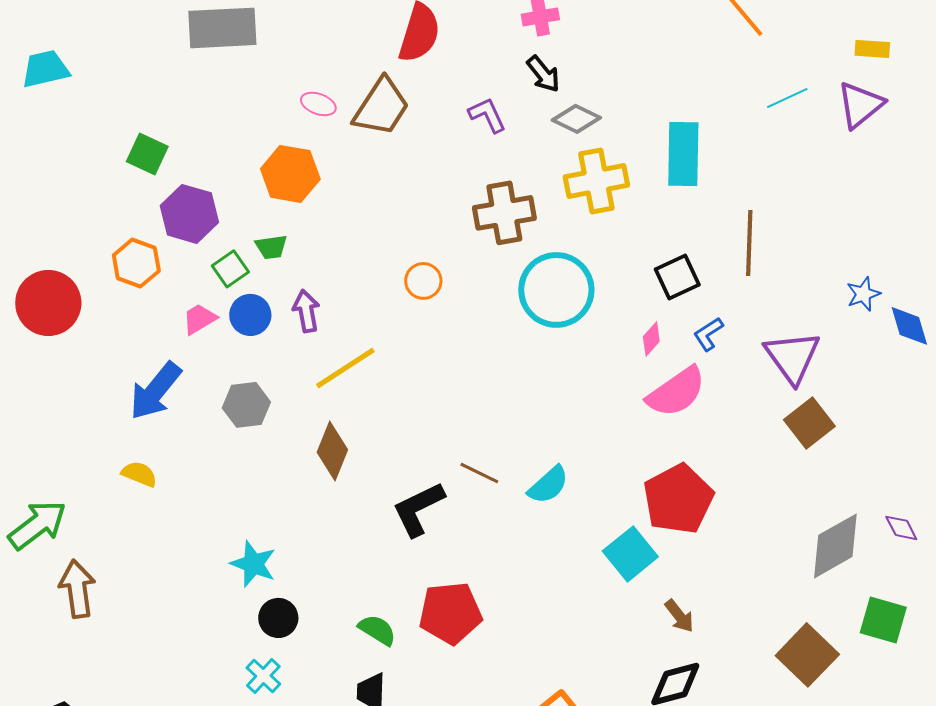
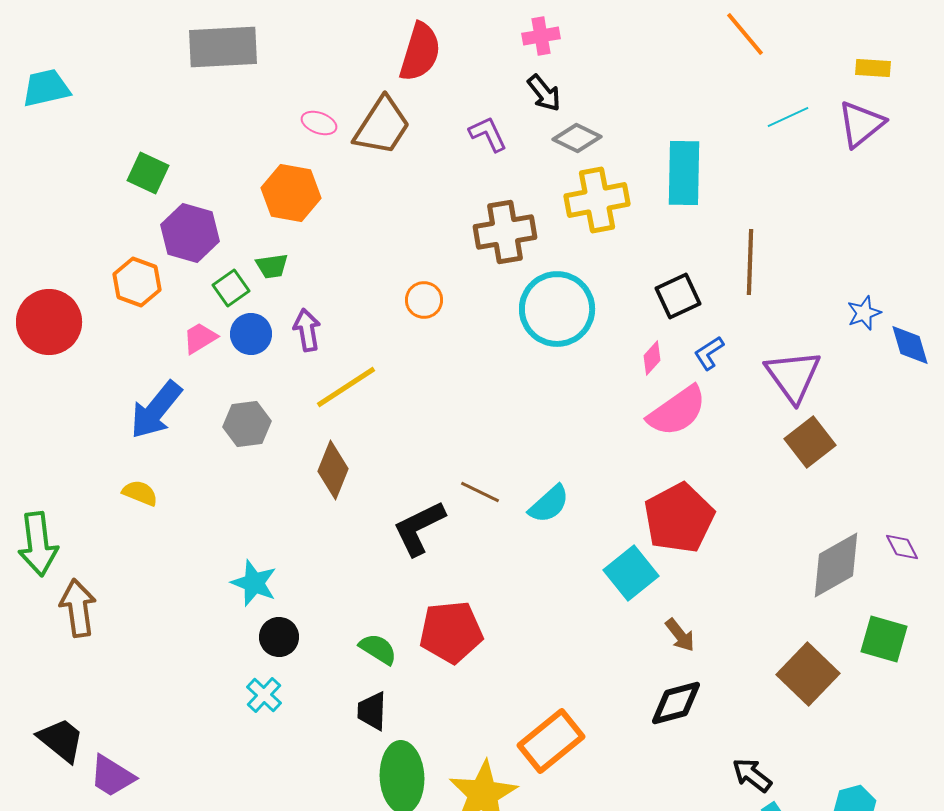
green arrow: (37, 525) -> (38, 544), turned 120

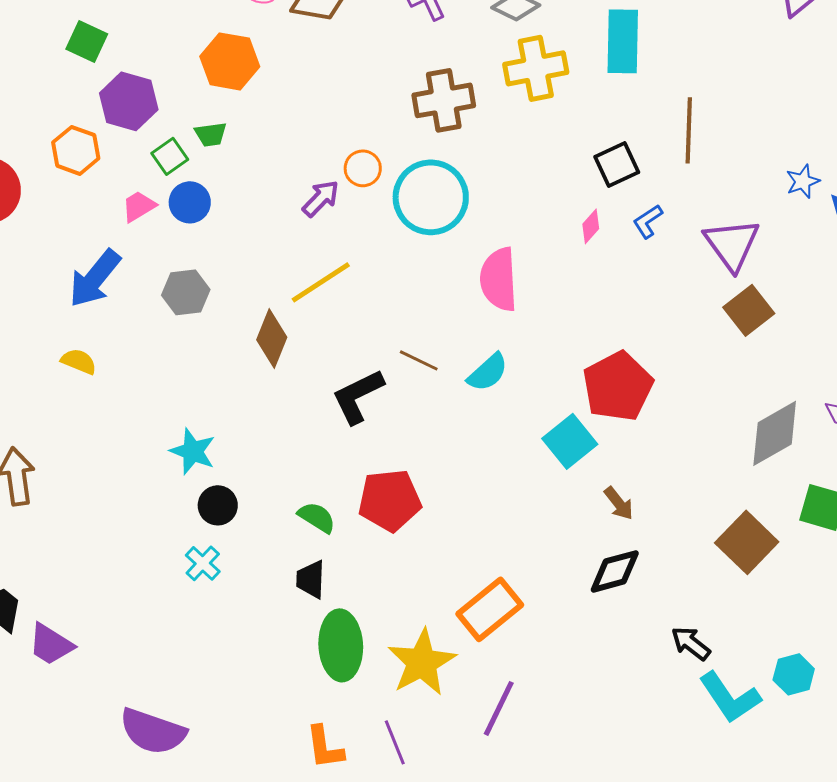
cyan circle: (557, 309) -> (431, 197), moved
purple arrow: (307, 330) -> (321, 198), moved, turned 54
yellow line: (346, 387) -> (321, 282), moved
pink semicircle: (677, 411) -> (499, 279), moved, turned 122

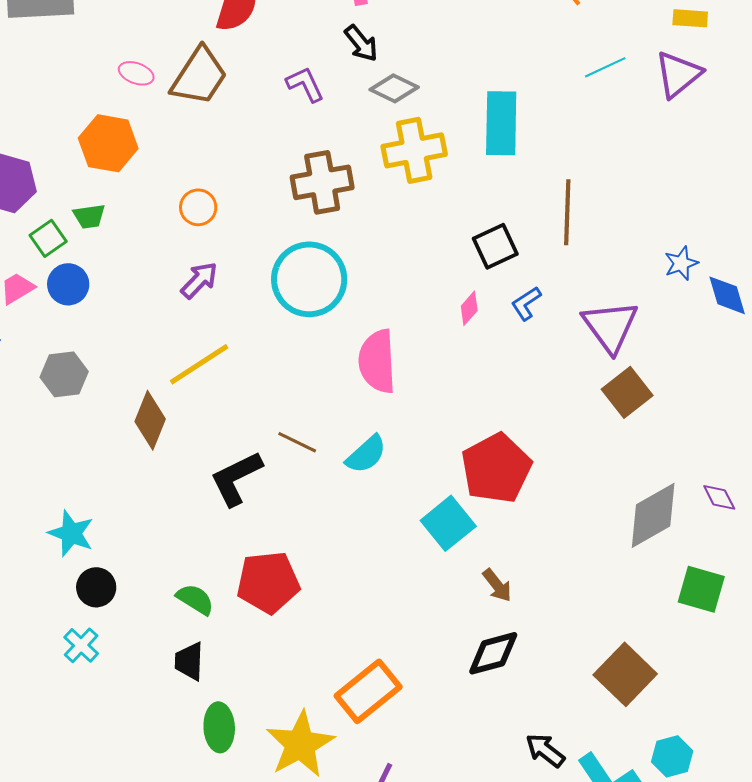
orange circle: (363, 168) -> (198, 207), moved
brown square: (747, 542) -> (625, 674), moved
black arrow: (691, 643) -> (545, 750), moved
green ellipse: (341, 645) -> (219, 727), size x0.7

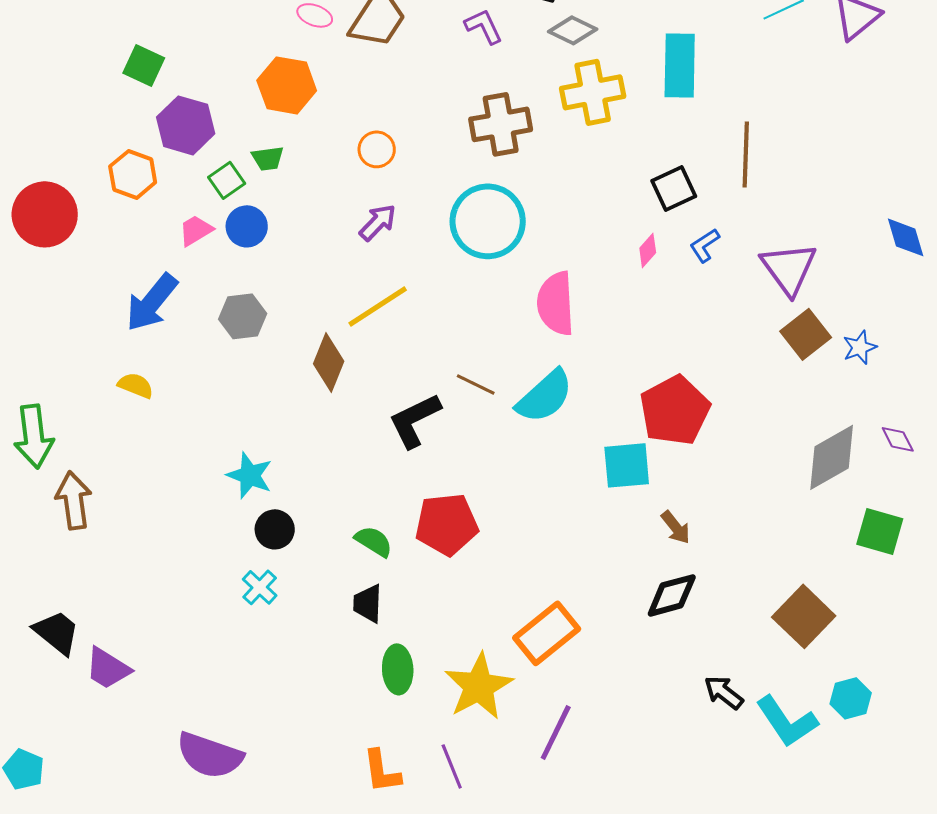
blue star: (681, 263) -> (860, 347), moved
cyan semicircle: (366, 454) -> (545, 396), size x1.4
cyan square: (448, 523) -> (627, 465), turned 34

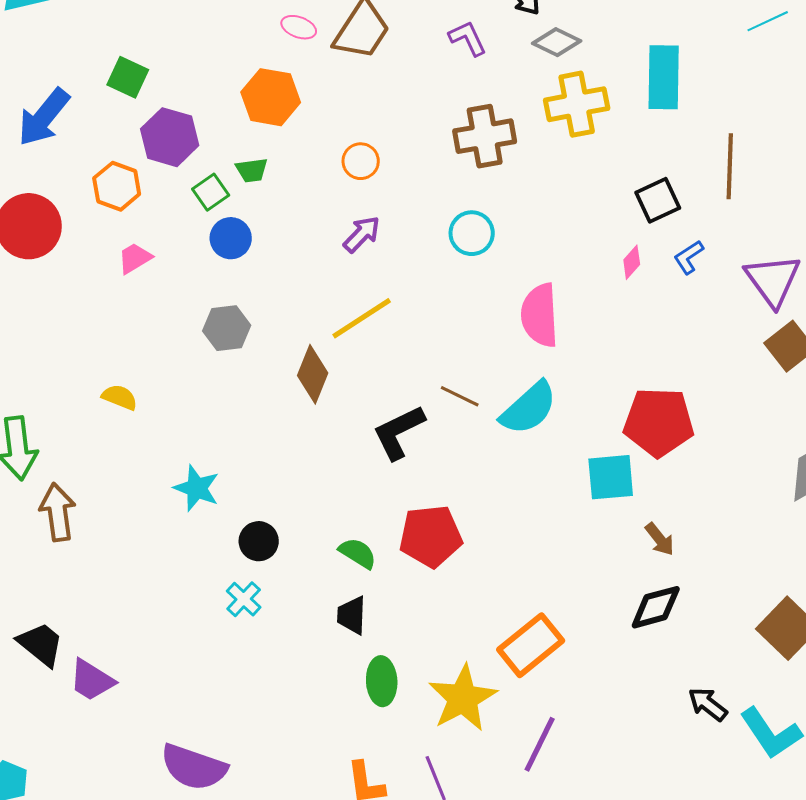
cyan circle: (488, 221) -> (472, 233), size x0.6
pink trapezoid: (196, 230) -> (135, 258), moved
blue arrow: (152, 302) -> (44, 117), moved
red pentagon: (675, 410) -> (659, 422), turned 30
cyan star: (250, 475) -> (197, 488), moved

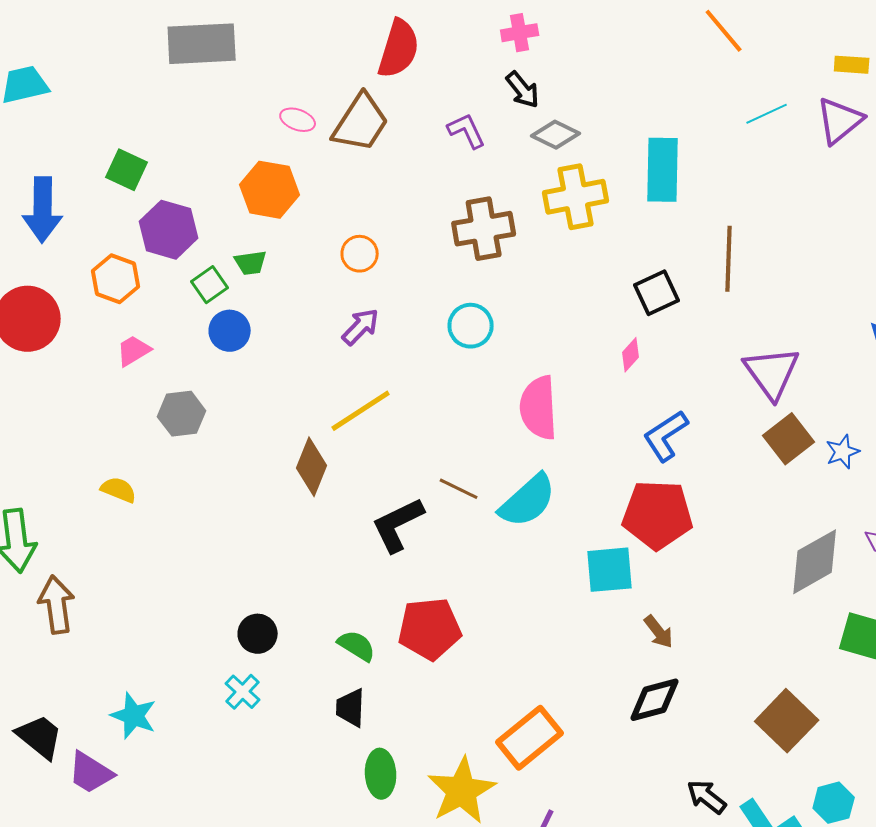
blue arrow: (44, 117) -> (43, 210), turned -38
blue L-shape: (689, 257) -> (666, 436), moved, size x1.5
gray hexagon: (227, 328) -> (182, 414), moved
cyan star: (197, 488) -> (134, 716), moved

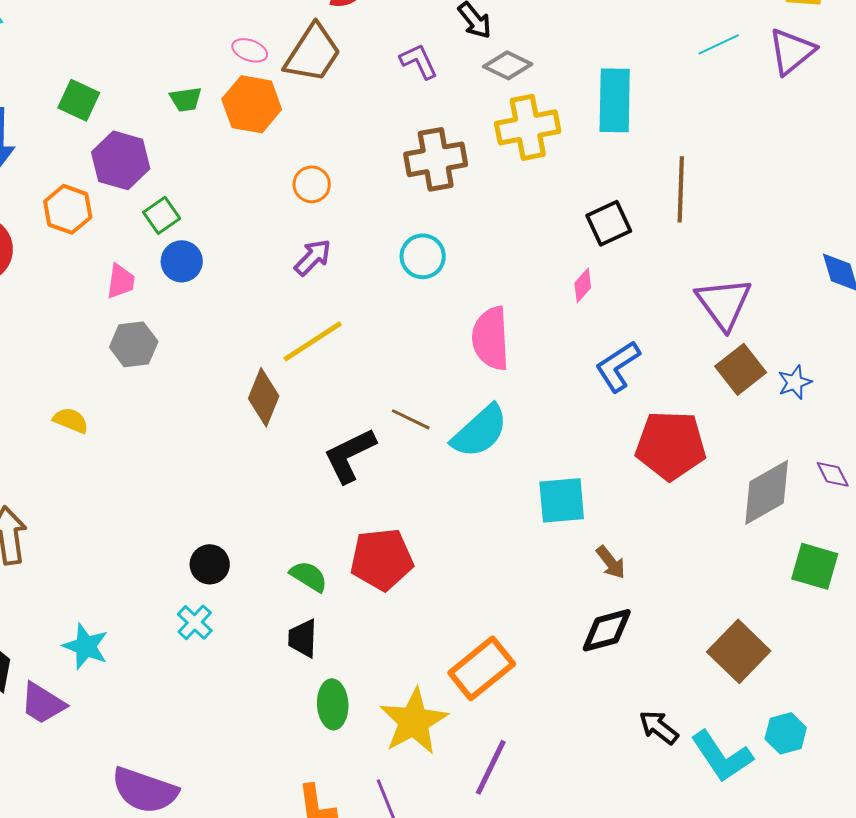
orange hexagon: (270, 190) -> (252, 104), moved
green trapezoid: (251, 263) -> (186, 99), moved
pink trapezoid: (134, 351) -> (121, 281), moved, turned 129
red pentagon: (658, 515) -> (671, 445), moved

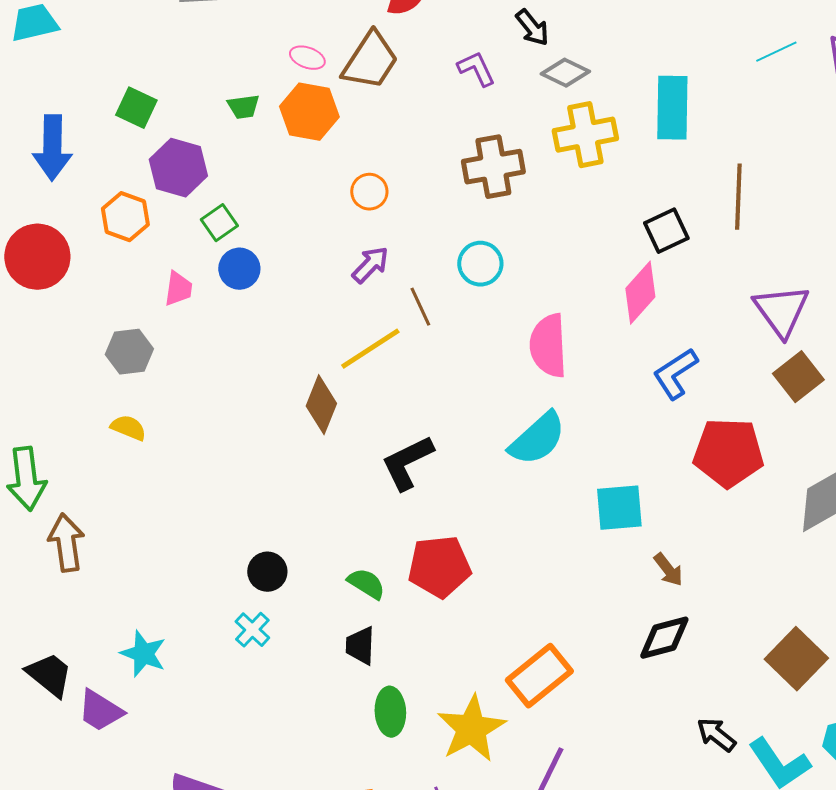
pink diamond: (583, 285) -> (640, 293), size x1.8
gray hexagon: (134, 344) -> (129, 352), moved
brown line: (411, 419) -> (420, 307), moved, turned 39

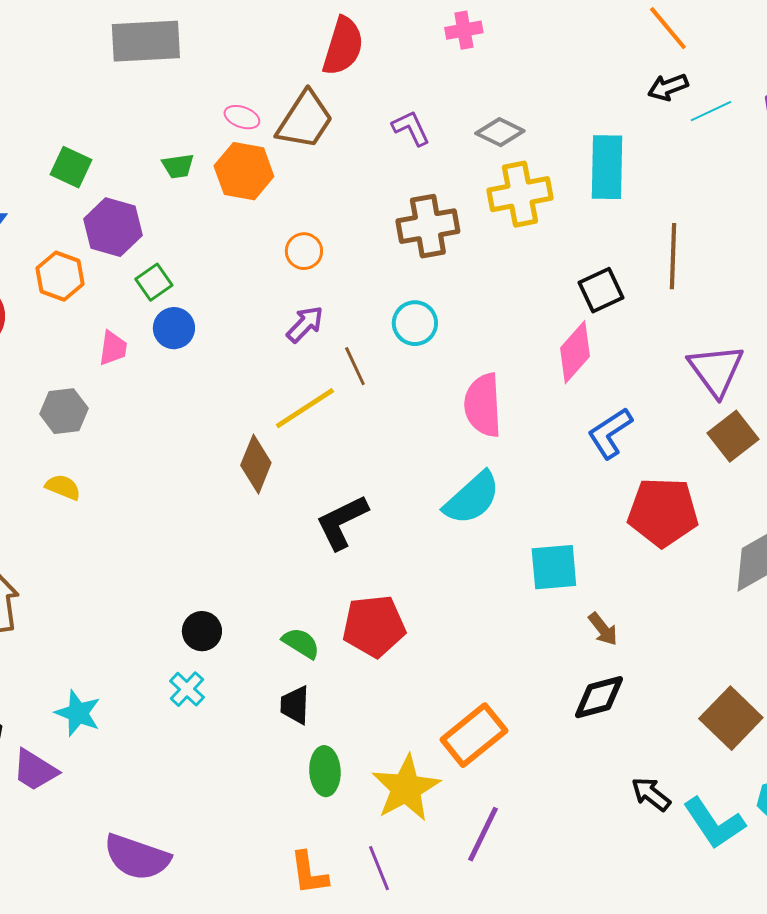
black arrow: (532, 28) -> (668, 87), moved, turned 108

